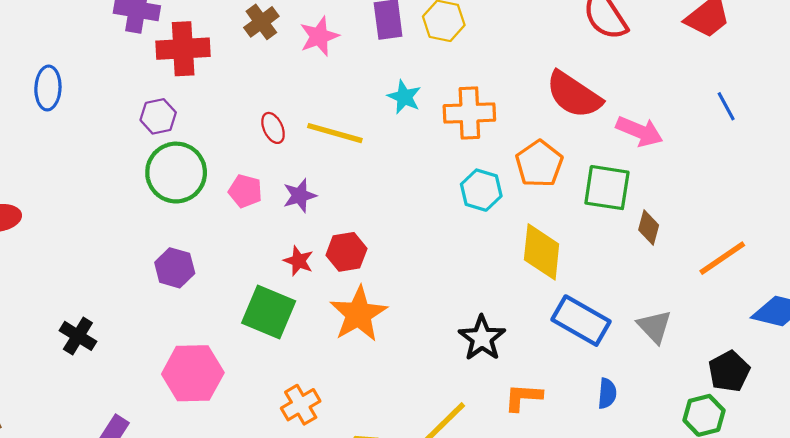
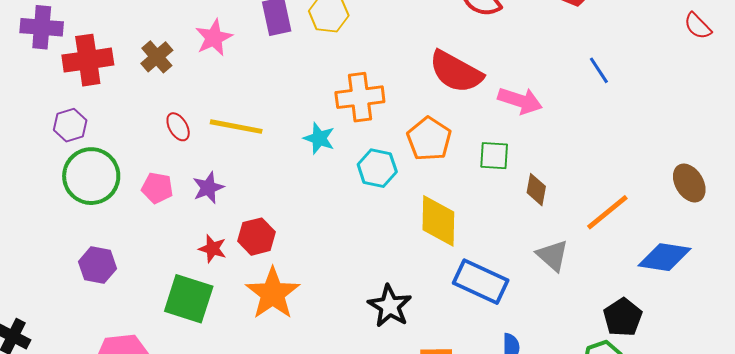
brown cross: (261, 22) -> (157, 57), moved
cyan star: (404, 97) -> (319, 138), moved
green square: (607, 188) -> (494, 156), size x0.7
gray triangle: (654, 327) -> (553, 255), moved

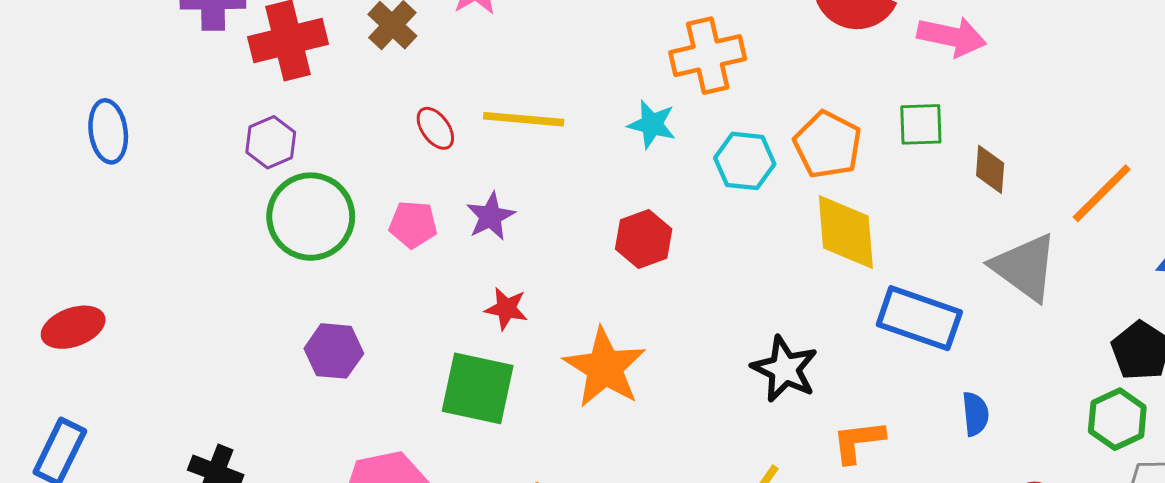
orange pentagon: (429, 139) -> (828, 145), moved
red hexagon: (256, 237) -> (644, 239), moved
gray triangle: (553, 255) -> (1025, 267), size x1.4

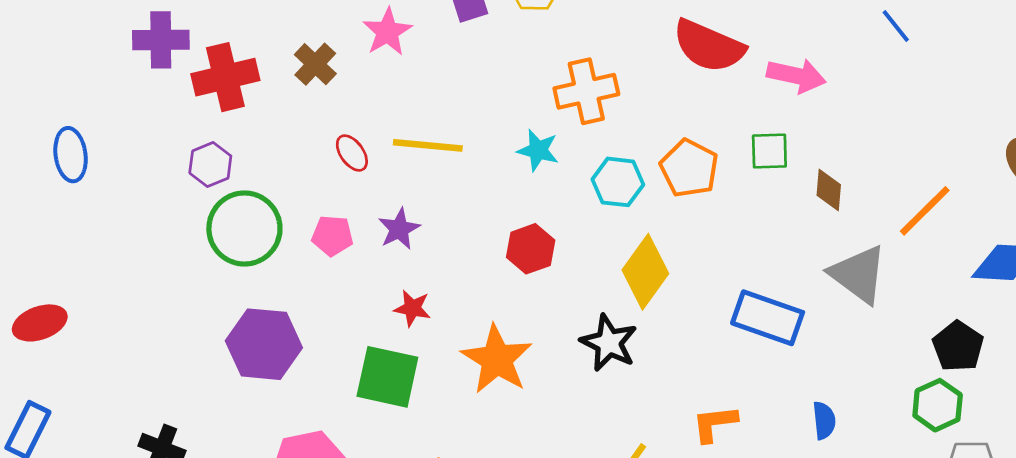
yellow diamond: (846, 232) -> (645, 272), moved, turned 40
purple hexagon: (334, 351) -> (264, 344), size x1.5
black star: (785, 369) -> (609, 343), moved
blue semicircle: (975, 414) -> (824, 420), moved

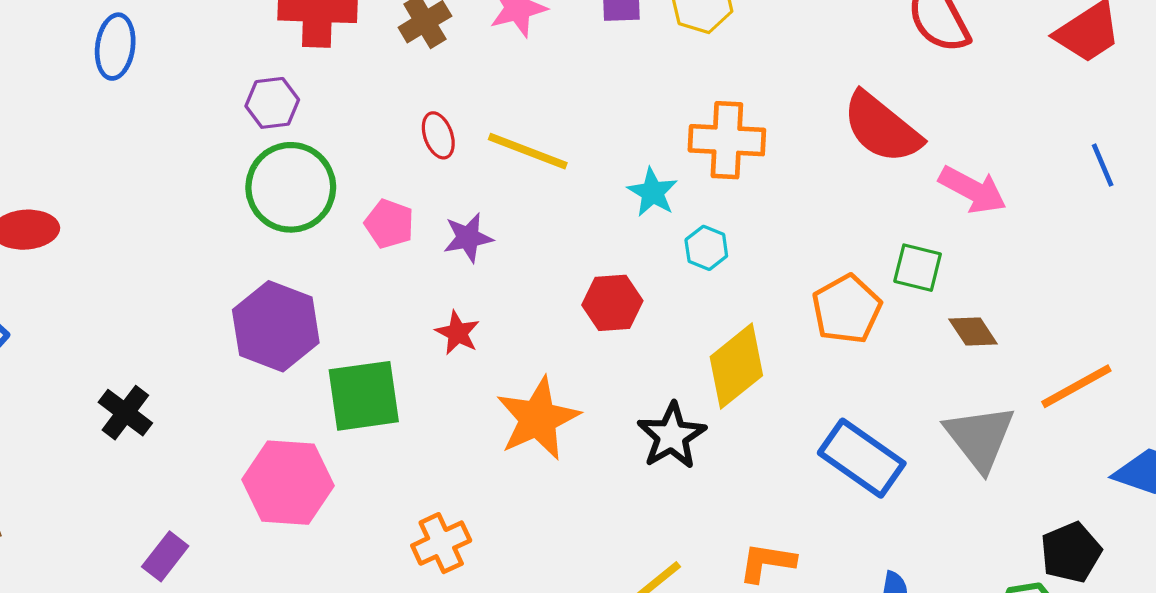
orange pentagon: (689, 168) -> (847, 309), moved
cyan hexagon: (618, 182) -> (706, 248), moved, size x0.7
brown diamond: (829, 190) -> (973, 331), turned -54
green square: (387, 377) -> (364, 396), moved, turned -36

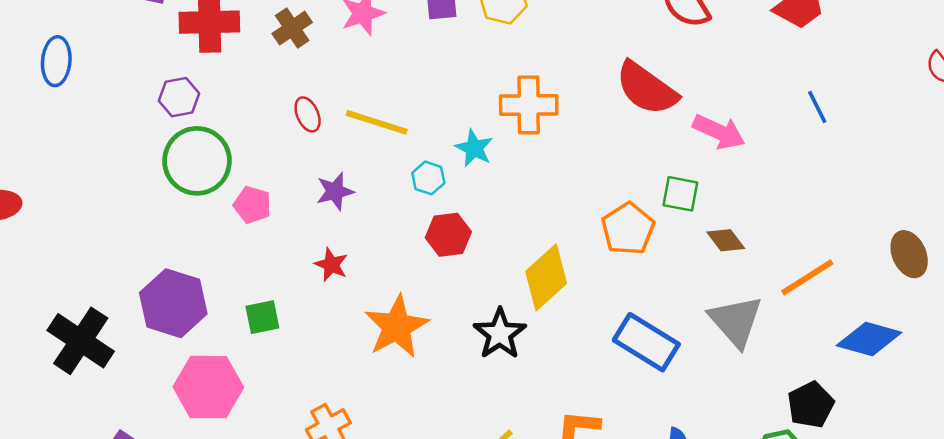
pink pentagon: (389, 224) -> (252, 205), moved
cyan hexagon: (706, 248) -> (428, 178), moved
purple hexagon: (276, 326) -> (173, 303), moved
green square: (364, 396) -> (262, 317), size x0.6
black cross: (125, 413) -> (81, 341), size x1.6

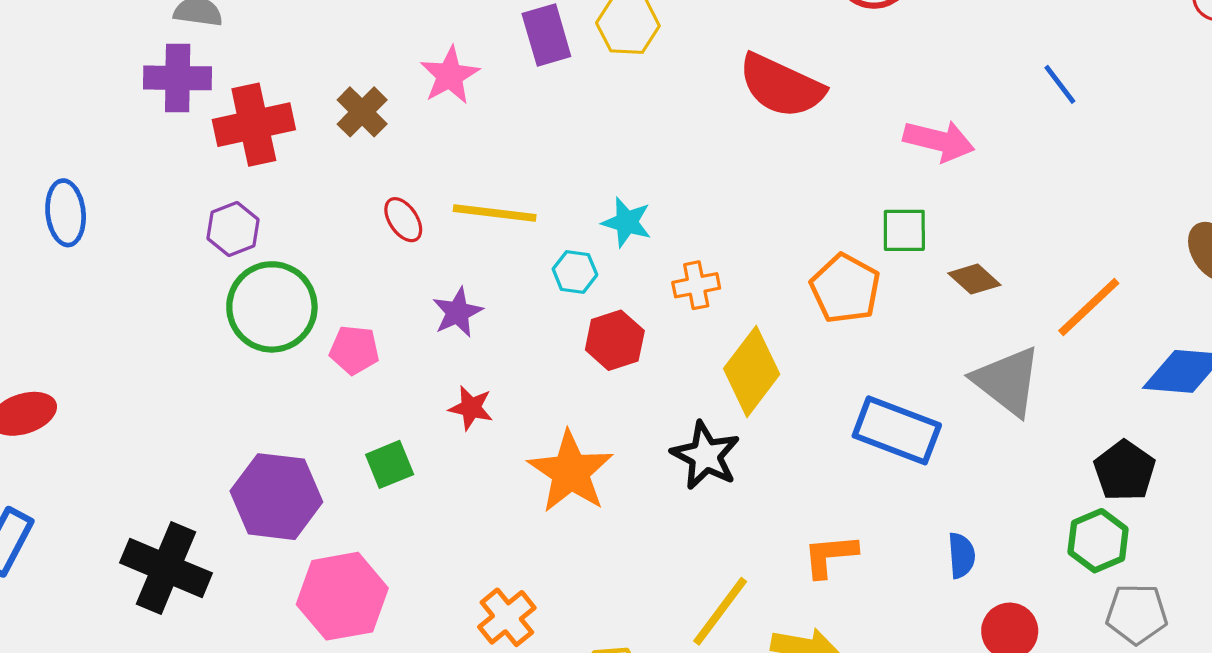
red semicircle: (647, 88) -> (781, 86), moved
orange cross: (529, 105) -> (696, 285), moved, size x0.6
green square: (262, 317) -> (390, 464), moved

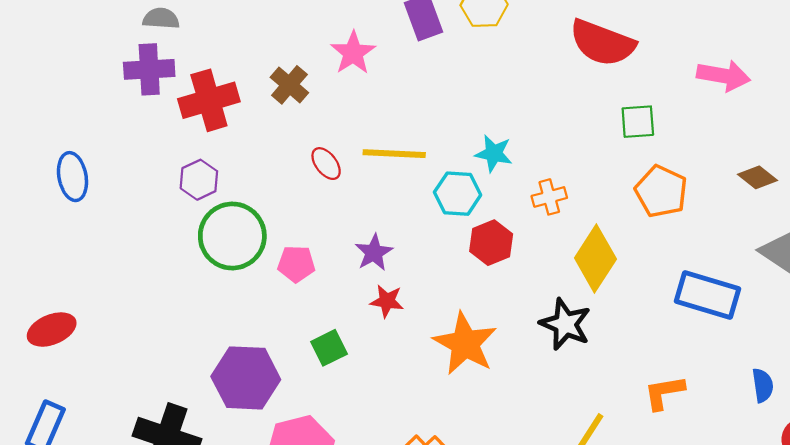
green square: (904, 230) -> (638, 122), moved
cyan hexagon: (575, 272) -> (458, 194), size x1.4
purple star: (458, 312) -> (374, 253), moved

